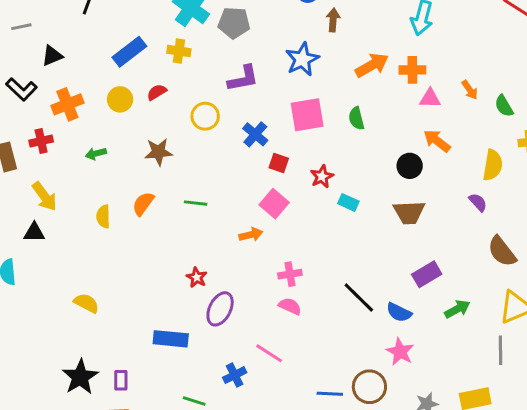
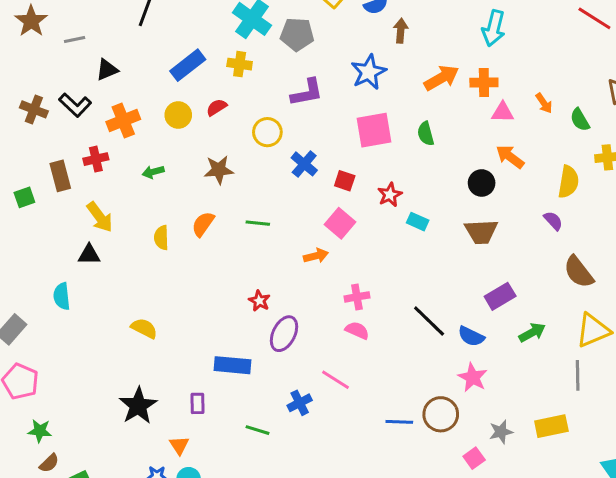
blue cross: (255, 134) -> (304, 164), moved
purple rectangle: (121, 380) -> (198, 403), moved

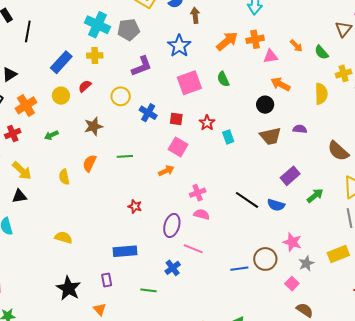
purple semicircle: (553, 221) -> (300, 129), moved, turned -32
cyan rectangle: (418, 222) -> (228, 137), turned 56
purple ellipse: (284, 334) -> (172, 226), moved
pink star: (473, 377) -> (292, 242), moved

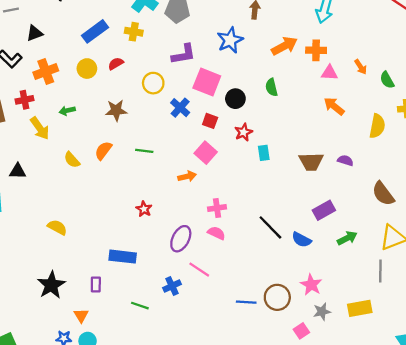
pink square: (189, 83) -> (207, 82), moved, turned 30
black circle: (265, 105) -> (235, 99), moved
yellow arrow: (22, 171) -> (40, 128), moved
yellow semicircle: (64, 177) -> (72, 160), turned -42

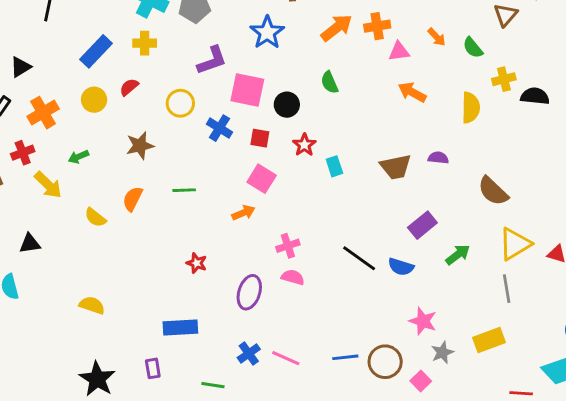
pink line: (199, 270) -> (286, 358), moved
brown circle: (277, 297) -> (385, 362), moved

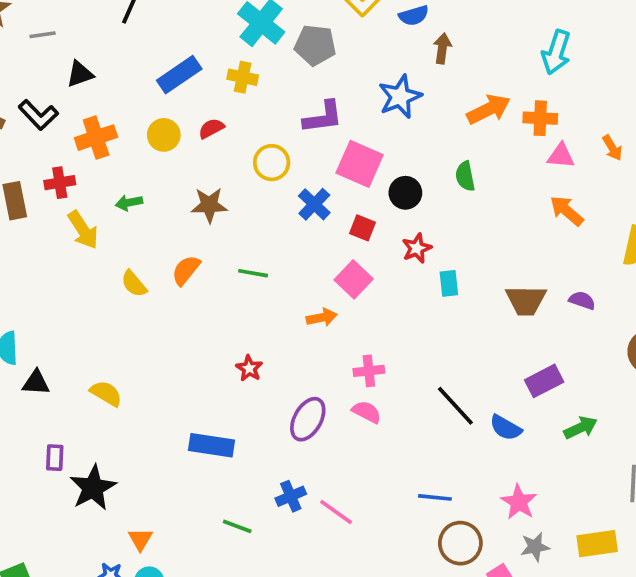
black triangle: (30, 244) -> (36, 383), moved
blue line: (345, 357) -> (435, 497), moved
purple rectangle: (153, 368) -> (55, 458), moved

